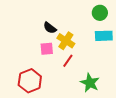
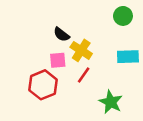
cyan rectangle: (104, 36) -> (128, 57), moved
red hexagon: (30, 81) -> (43, 85), moved

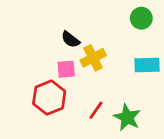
yellow cross: (81, 50) -> (93, 58), turned 30
red line: (84, 75) -> (96, 110), moved

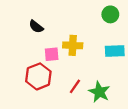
black semicircle: (70, 39) -> (36, 27), moved
yellow cross: (93, 58) -> (73, 45), turned 30

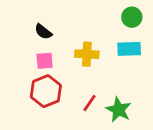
cyan rectangle: (115, 51) -> (129, 49), moved
pink square: (52, 54) -> (45, 61), moved

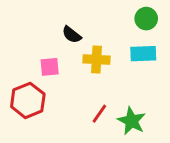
black semicircle: (43, 32) -> (72, 35), moved
red hexagon: (46, 91) -> (28, 100), moved

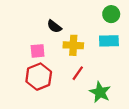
red hexagon: (28, 100) -> (39, 77), moved
red line: (99, 114) -> (78, 73), moved

